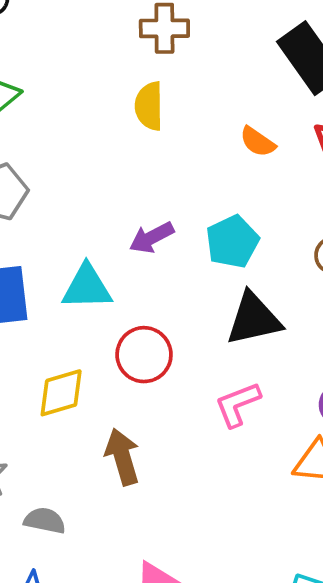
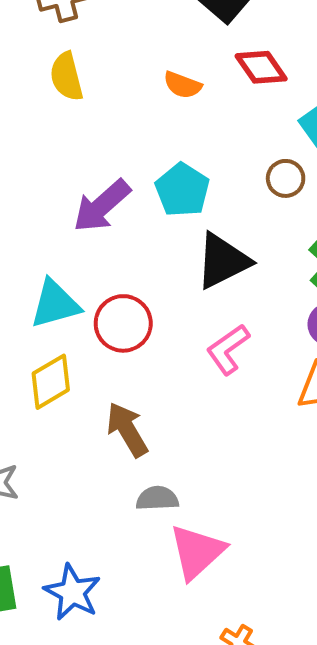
purple arrow: (152, 238) -> (102, 206), size x1.4
cyan triangle: (87, 287) -> (55, 304), moved
gray semicircle: (45, 521) -> (157, 498), moved

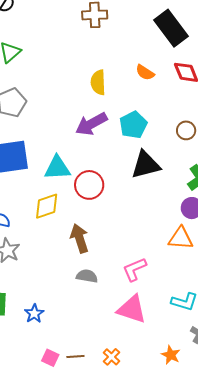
yellow semicircle: (67, 77) -> (98, 82), moved
pink L-shape: (228, 349) -> (135, 269), moved
pink triangle: (197, 552) -> (132, 309), moved, turned 48
blue star: (72, 592) -> (34, 314), size x0.7

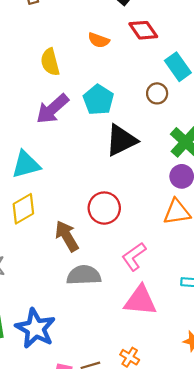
red circle: (89, 185) -> (104, 208), moved
gray semicircle: (87, 276) -> (84, 275), size x1.4
blue star: (34, 314) -> (35, 328), size x1.8

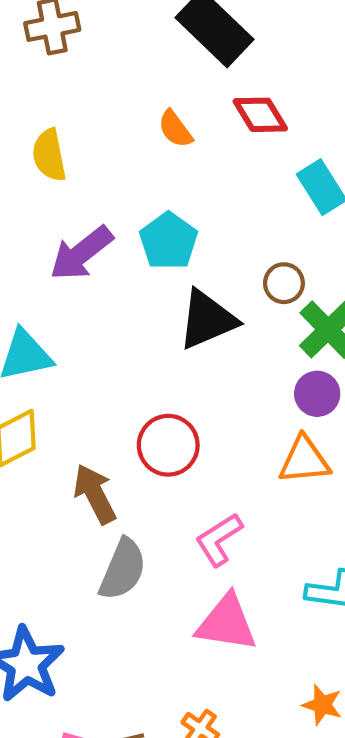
orange semicircle: (99, 40) -> (175, 129), turned 30
yellow semicircle: (50, 62) -> (49, 155), moved
brown circle: (157, 93) -> (284, 283), moved
gray semicircle: (84, 275) -> (123, 569), turned 112

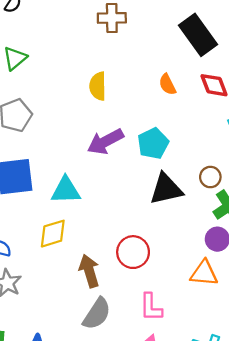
pink L-shape: (219, 540) -> (151, 307), turned -68

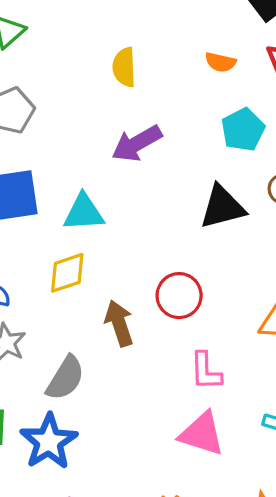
orange semicircle: (167, 84) -> (221, 62), turned -50
cyan pentagon: (153, 143) -> (243, 130), moved
gray semicircle: (97, 314) -> (65, 378), moved

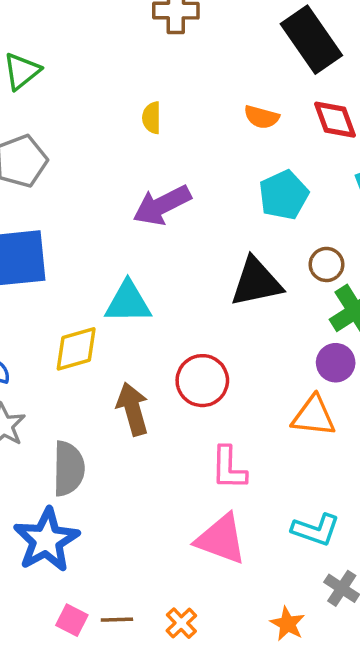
yellow semicircle: (124, 67) -> (152, 118), size x0.7
cyan triangle: (84, 212) -> (128, 302), moved
gray semicircle: (65, 378) -> (69, 469), turned -33

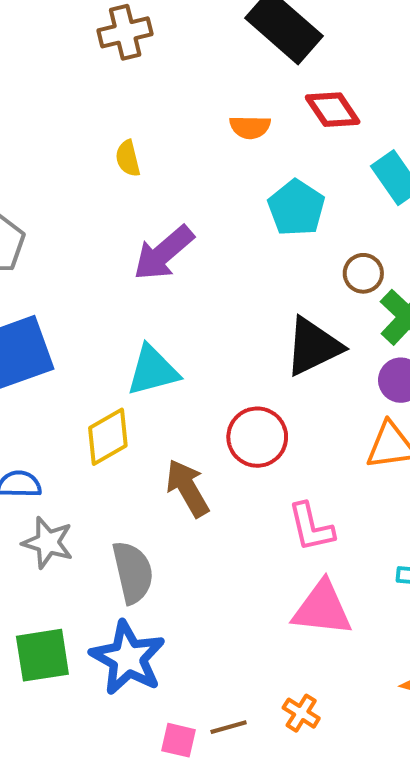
black triangle: (256, 282) -> (313, 346), moved

